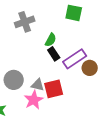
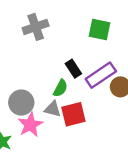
green square: (74, 13) -> (99, 30), moved
green semicircle: (51, 40) -> (60, 88), moved
pink star: (34, 100) -> (30, 125), moved

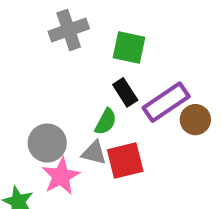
green square: (99, 30) -> (129, 48), moved

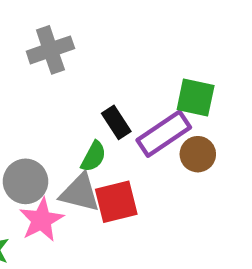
green square: (129, 48) -> (196, 97), moved
gray triangle: (94, 153) -> (80, 193), size x1.4

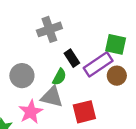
gray cross: (50, 50) -> (49, 29), moved
gray circle: (25, 181) -> (22, 76), moved
red square: (116, 202) -> (84, 112), moved

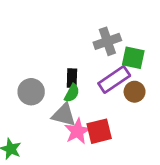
gray cross: (49, 29) -> (107, 41), moved
black rectangle: (72, 58) -> (72, 78), moved, turned 35
pink star: (31, 112) -> (77, 131), moved

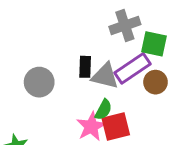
green semicircle: (72, 93) -> (103, 110), moved
gray triangle: (64, 115) -> (105, 76), moved

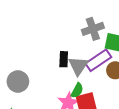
gray triangle: (105, 76) -> (78, 66), turned 50
gray circle: (39, 82) -> (18, 81), moved

